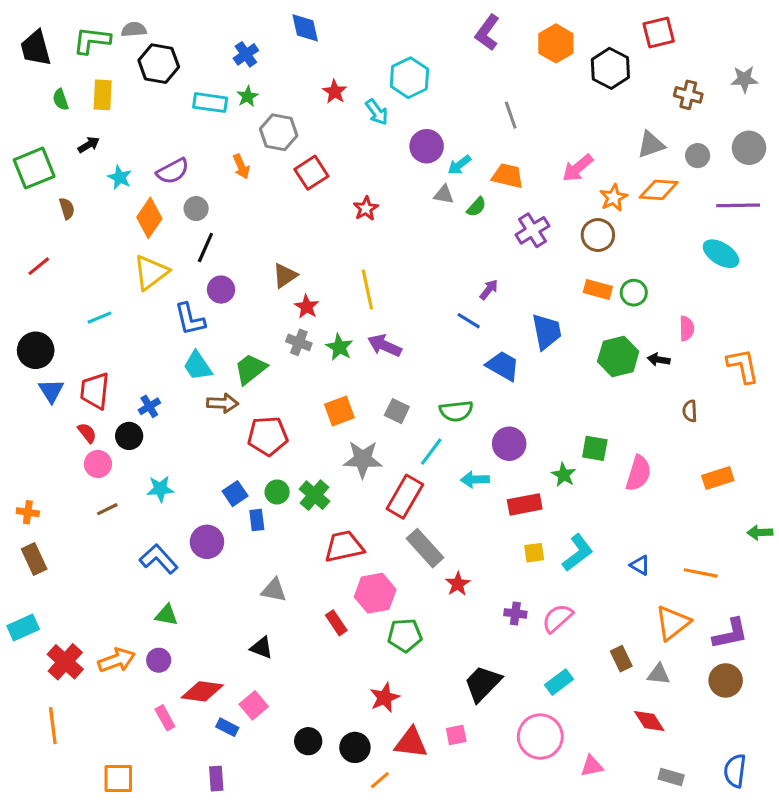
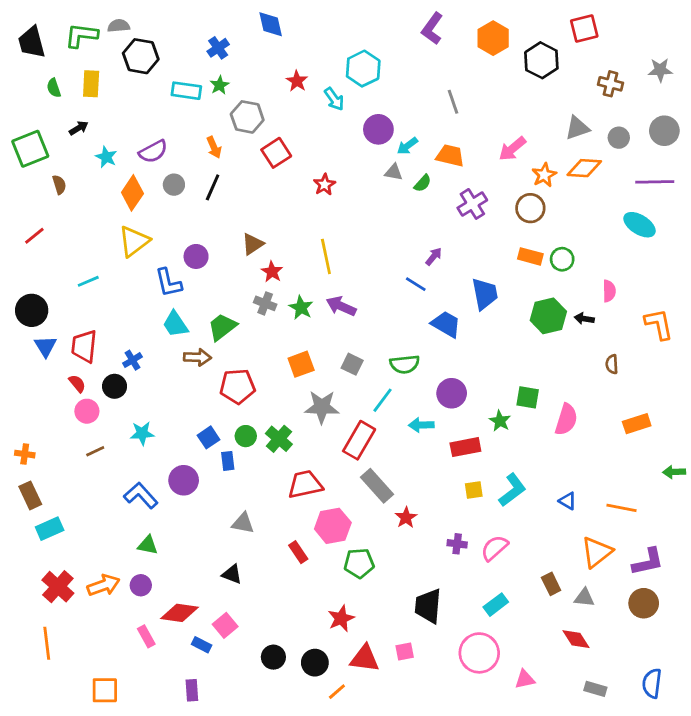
black line: (205, 247) -> (213, 187), moved
cyan rectangle: (23, 628) -> (50, 529), moved
black trapezoid: (483, 684) -> (428, 606), turned -39

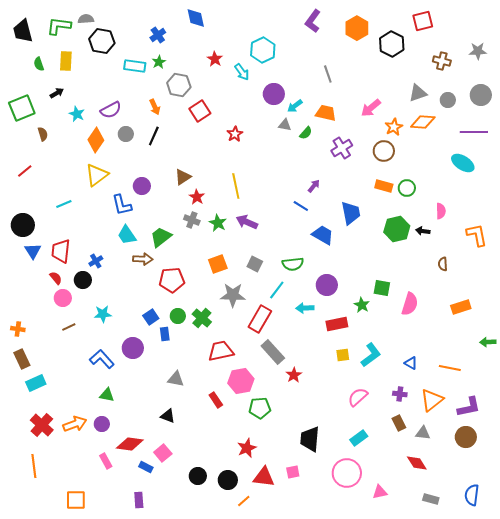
purple cross: (457, 544) -> (400, 394), moved

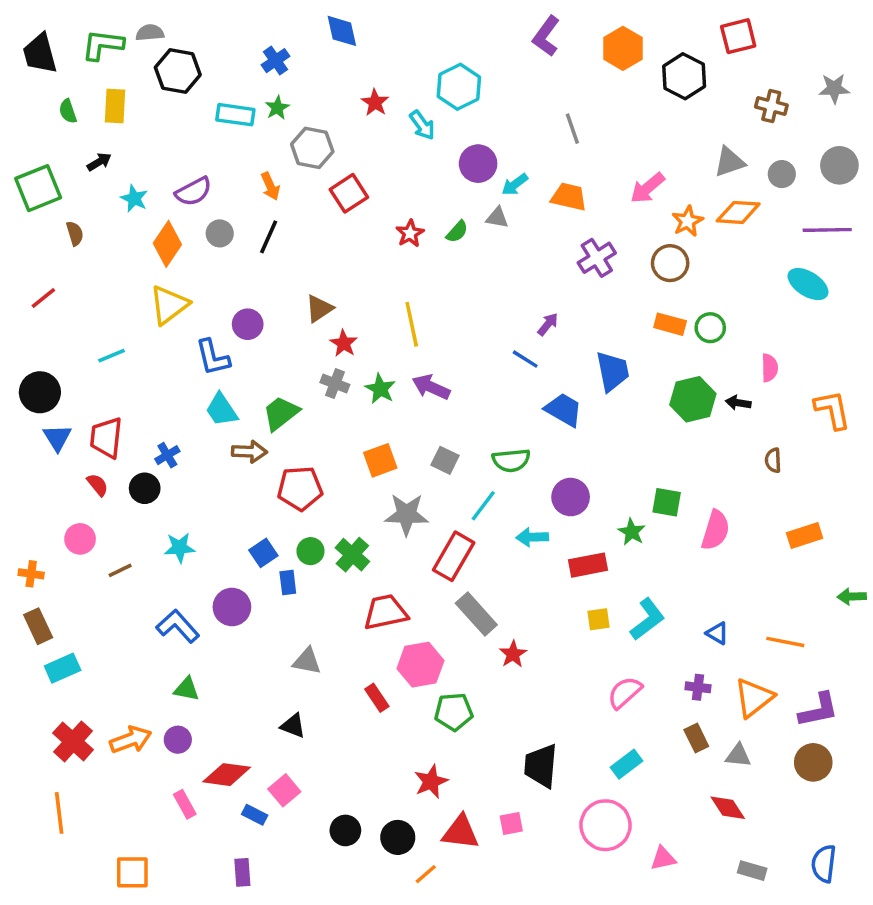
green semicircle: (306, 133) -> (457, 232), moved
pink circle: (63, 298) -> (80, 539), moved

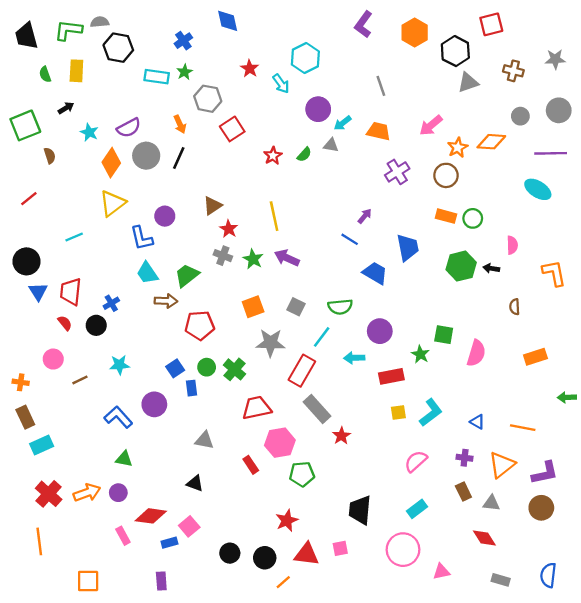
gray triangle: (729, 162) -> (468, 82), moved
gray circle: (220, 233) -> (146, 156), size x1.5
blue rectangle: (255, 815) -> (169, 543), turned -42

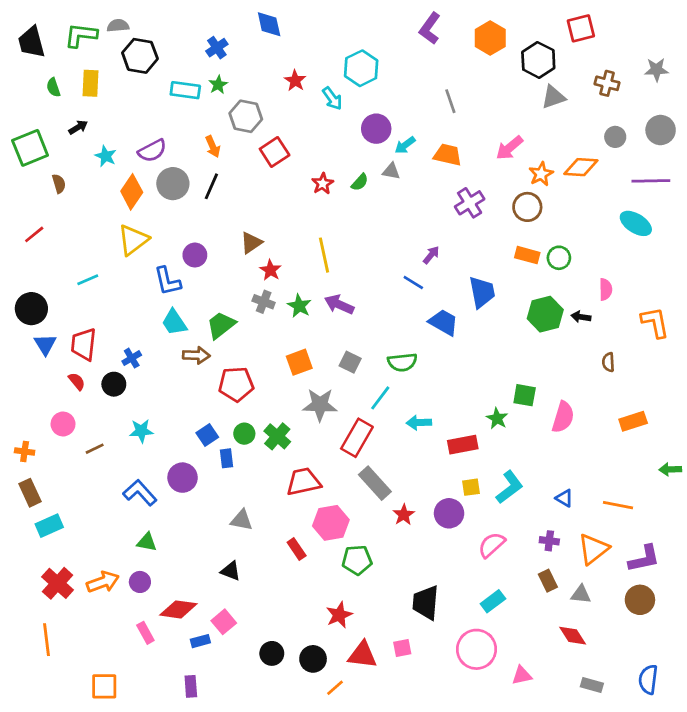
purple circle: (380, 331) -> (449, 513), moved

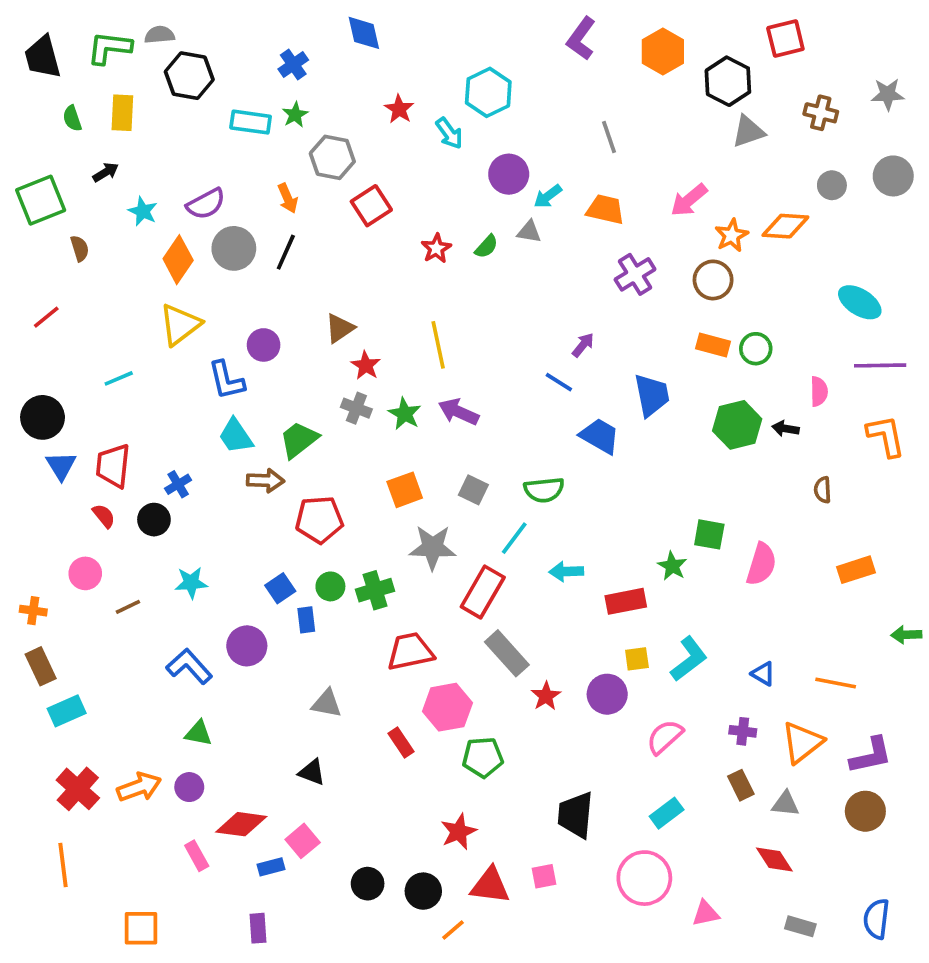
purple line: (651, 181) -> (880, 365), moved
green cross: (277, 436) -> (375, 590), turned 32

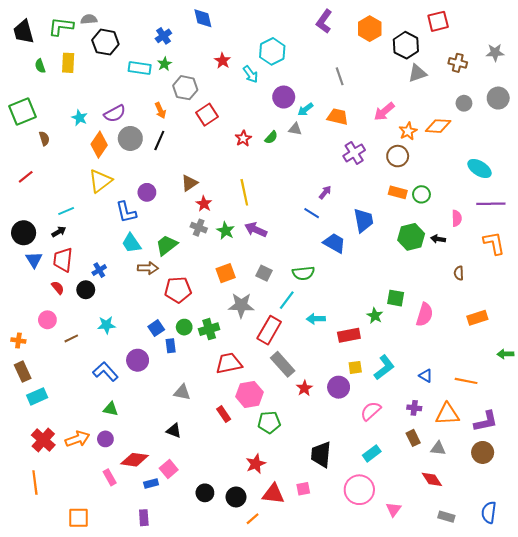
black arrow: (106, 172) -> (59, 232), moved
orange triangle: (802, 742) -> (447, 414), turned 35
pink triangle: (706, 913) -> (394, 509), turned -42

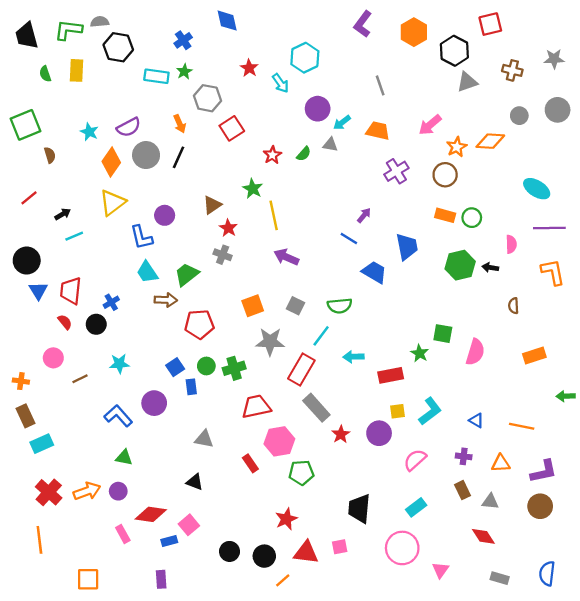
green star: (226, 231) -> (253, 189), moved
black arrow: (59, 232) -> (63, 214), moved
orange triangle: (447, 414) -> (501, 463), size x0.7

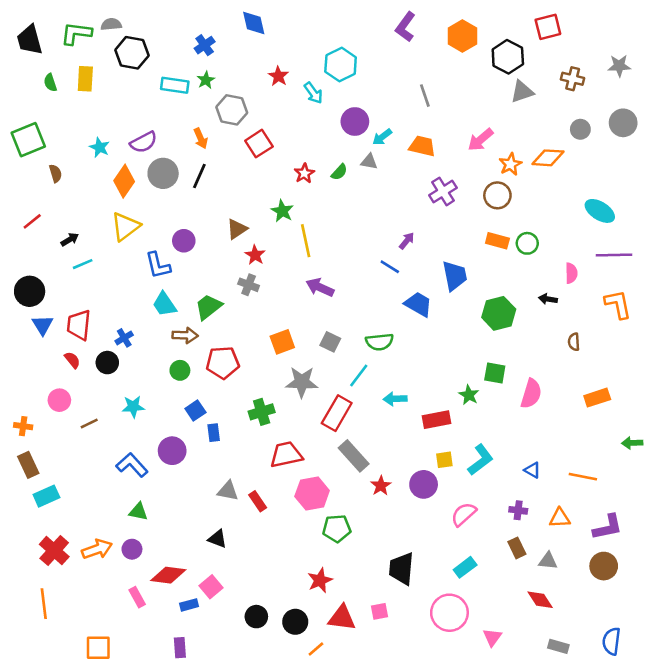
green hexagon: (460, 265) -> (499, 313), moved
green circle: (206, 366) -> (180, 370), moved
red rectangle: (250, 463) -> (258, 501), moved

